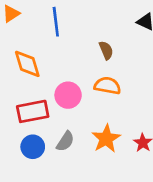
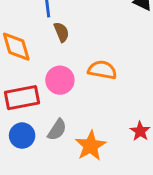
brown semicircle: (106, 50) -> (61, 32), moved
orange star: (106, 139) -> (91, 146), moved

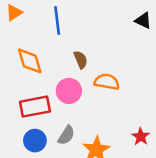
brown semicircle: (61, 32) -> (81, 60), moved

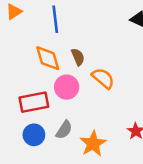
orange diamond: (30, 61) -> (48, 58), moved
orange semicircle: (107, 82) -> (103, 78), turned 30

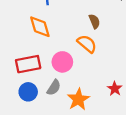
brown semicircle: (78, 57) -> (94, 21), moved
pink circle: (67, 87) -> (62, 62), moved

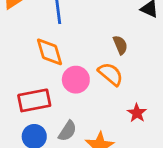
pink circle: (62, 62) -> (76, 80), moved
red star: (115, 89) -> (137, 113), moved

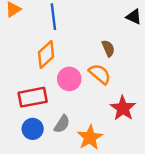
orange diamond: (49, 52) -> (46, 54), turned 64
red star: (137, 113) -> (123, 108), size x1.5

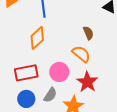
pink circle: (69, 79) -> (59, 72), moved
red star: (123, 108) -> (87, 82), moved

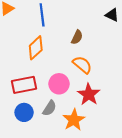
brown semicircle: (88, 33) -> (77, 37), moved, turned 48

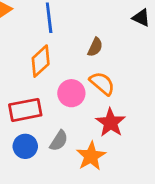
pink circle: (59, 84) -> (71, 93), moved

